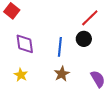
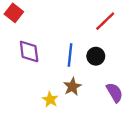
black circle: (84, 39) -> (96, 56), moved
yellow star: (21, 75) -> (50, 99), moved

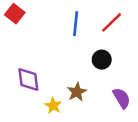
purple diamond: (29, 51) -> (28, 79), moved
blue line: (70, 55) -> (76, 24), moved

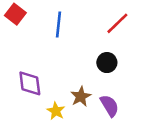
blue line: (76, 24) -> (59, 25), moved
purple semicircle: (122, 98) -> (110, 106), moved

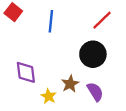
black circle: (107, 63) -> (93, 54), size x1.5

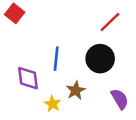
blue line: (51, 21) -> (56, 59), moved
purple semicircle: (95, 92) -> (120, 99), moved

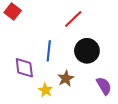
red line: (110, 22) -> (73, 19), moved

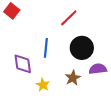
brown star: (66, 78) -> (73, 78), moved
purple semicircle: (104, 86) -> (98, 69), moved, turned -66

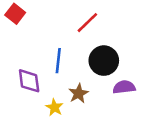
brown star: (73, 78) -> (78, 93), moved

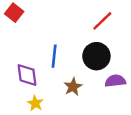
red line: (87, 23) -> (102, 21), moved
yellow star: (54, 107) -> (35, 103), moved

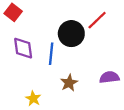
black circle: (96, 56) -> (71, 34), moved
purple diamond: (27, 75) -> (23, 48), moved

